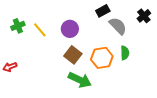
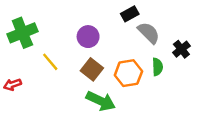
black cross: (144, 16) -> (181, 49), moved
green cross: (18, 26) -> (22, 33), size x1.6
yellow line: (40, 30) -> (50, 62), moved

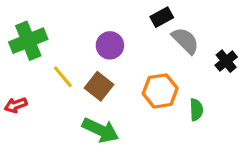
green semicircle: (157, 67) -> (196, 110), moved
brown square: (92, 69) -> (99, 86), moved
green arrow: (101, 101) -> (100, 130), moved

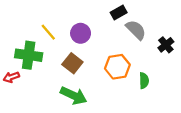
green cross: (28, 41) -> (29, 55), moved, turned 30
yellow line: (63, 77) -> (48, 32), moved

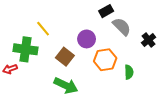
purple circle: (81, 33) -> (87, 39), moved

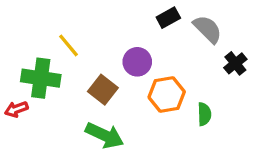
gray semicircle: (122, 27) -> (208, 29), moved

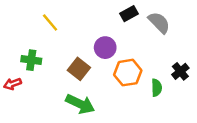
yellow line: (69, 45) -> (50, 22), moved
black cross: (235, 63) -> (180, 71), moved
green cross: (41, 78) -> (31, 60), size x0.7

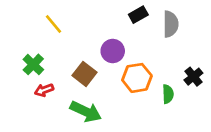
gray semicircle: (159, 22) -> (171, 24), turned 45
green cross: (31, 60) -> (33, 64), turned 36
red arrow: (12, 84) -> (44, 90), moved

